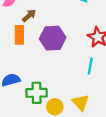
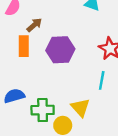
yellow triangle: (81, 103) -> (80, 108), moved

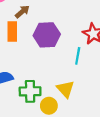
cyan line: (102, 80) -> (78, 56), moved

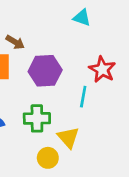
brown arrow: (22, 12) -> (15, 42), turned 72
green cross: (30, 91) -> (37, 118), moved

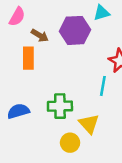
cyan triangle: (82, 18) -> (102, 13), turned -36
purple hexagon: (45, 71) -> (75, 30), moved

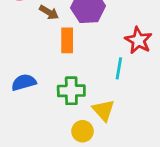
orange rectangle: (28, 58) -> (67, 40), moved
blue semicircle: (18, 111) -> (24, 82), moved

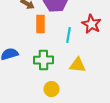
cyan line: (119, 68) -> (68, 35), moved
yellow triangle: (103, 110) -> (77, 65), moved, turned -42

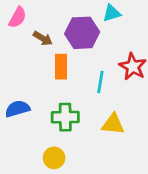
yellow circle: (51, 89) -> (54, 158), moved

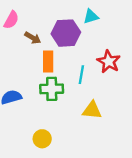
green cross: (65, 117) -> (52, 89), moved

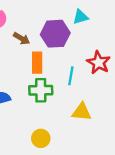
yellow circle: (42, 139) -> (41, 138), moved

